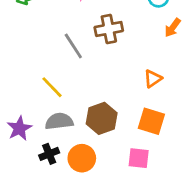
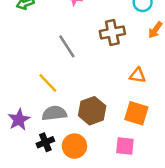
brown cross: (109, 29) -> (112, 32), moved
orange triangle: (153, 79) -> (138, 75), turned 42

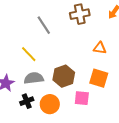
pink square: (125, 146) -> (82, 98), moved

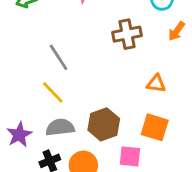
gray line: (44, 25) -> (59, 57), moved

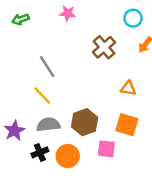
brown cross: (127, 34) -> (104, 47), turned -30

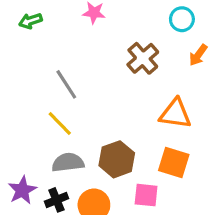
orange triangle: (128, 88) -> (175, 114), size x1.5
purple star: (14, 131) -> (22, 190), moved

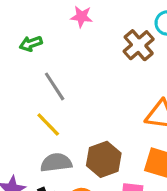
green arrow: (30, 21) -> (31, 44), moved
brown cross: (143, 58) -> (139, 45), moved

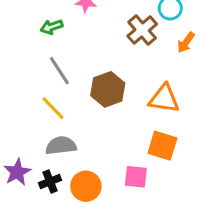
green arrow: (31, 44) -> (52, 27), moved
brown hexagon: (104, 159) -> (108, 89), moved

